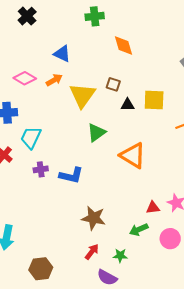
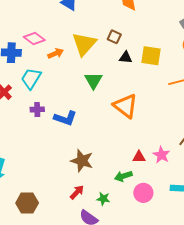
pink diamond: (25, 78) -> (34, 39), moved
orange arrow: (54, 80) -> (56, 53), moved
green triangle: (96, 133) -> (93, 80), turned -30
pink circle: (170, 239) -> (143, 193), moved

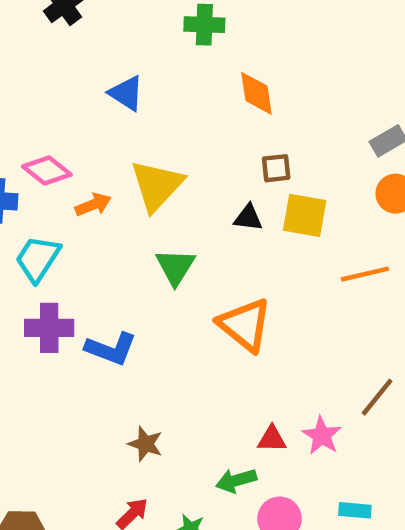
brown square: (114, 37) -> (276, 168), moved, turned -32
purple cross: (37, 109) -> (49, 328), size x1.5
brown star: (82, 161) -> (145, 444), size x0.7

